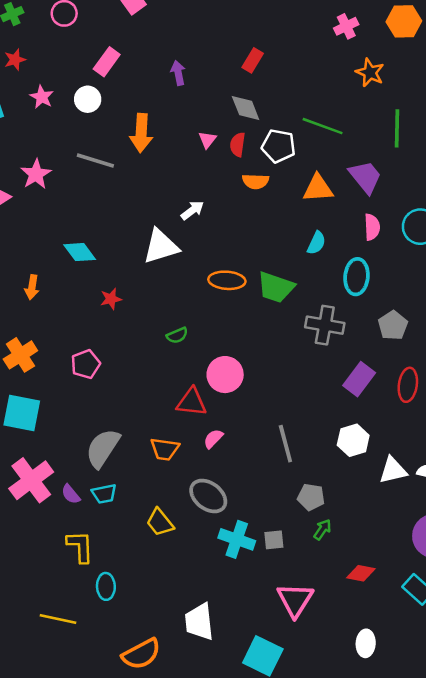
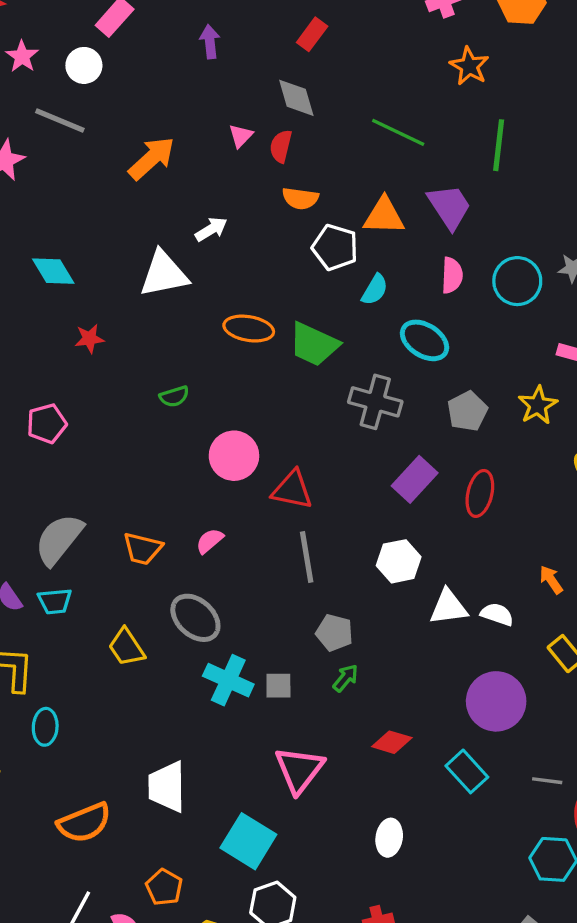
orange arrow: (141, 133) -> (152, 158), moved, turned -141
white pentagon: (278, 146) -> (335, 247), moved
gray line: (95, 160) -> (60, 120), moved
cyan ellipse: (357, 277) -> (425, 340), turned -68
red triangle: (192, 402) -> (292, 490), moved

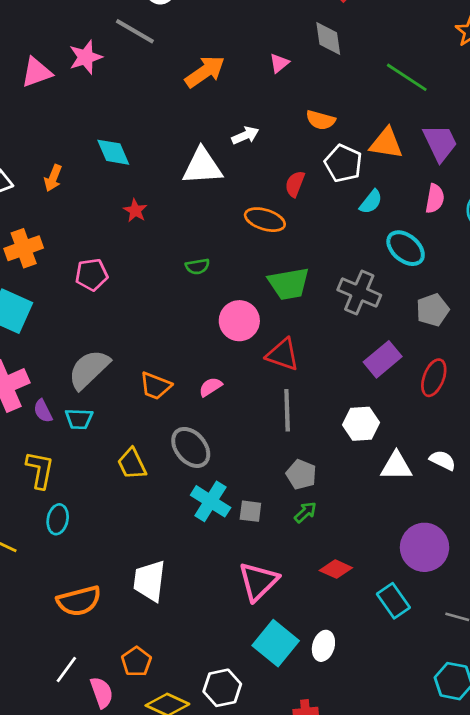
red semicircle: (281, 146) -> (295, 184), moved
red star: (89, 339) -> (135, 211), turned 30
green trapezoid: (314, 344) -> (289, 284), moved, turned -42
white semicircle: (497, 614) -> (443, 460), moved
cyan square: (248, 841) -> (276, 643), moved

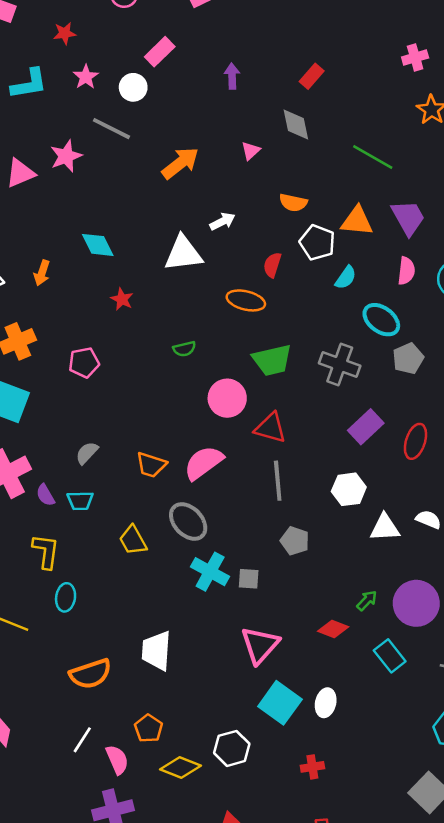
gray pentagon: (433, 310) -> (408, 358), moved
gray semicircle: (89, 369) -> (87, 453), size x0.6
pink semicircle: (210, 387) -> (203, 463), size x1.8
green arrow: (305, 512) -> (367, 600), moved

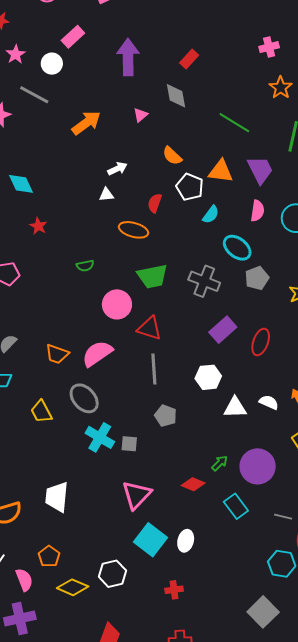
purple arrow: (232, 76) -> (128, 57), size x1.8
orange semicircle: (293, 203) -> (172, 156), turned 30
white triangle: (183, 253) -> (106, 195), moved, size x0.5

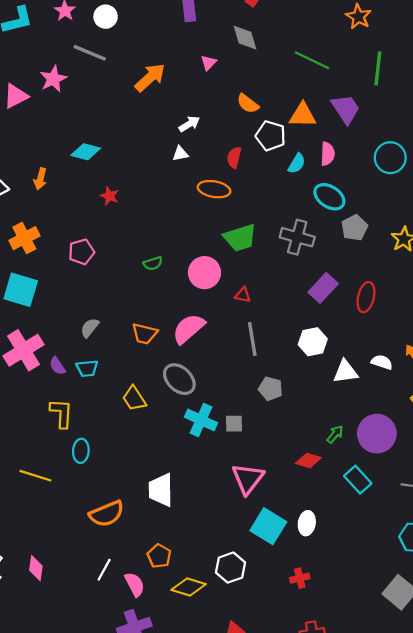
cyan diamond: (21, 184) -> (86, 152), turned -44
pink semicircle: (257, 211) -> (328, 154), moved
green semicircle: (85, 266) -> (153, 263), moved
red triangle: (149, 328) -> (243, 295), size x0.6

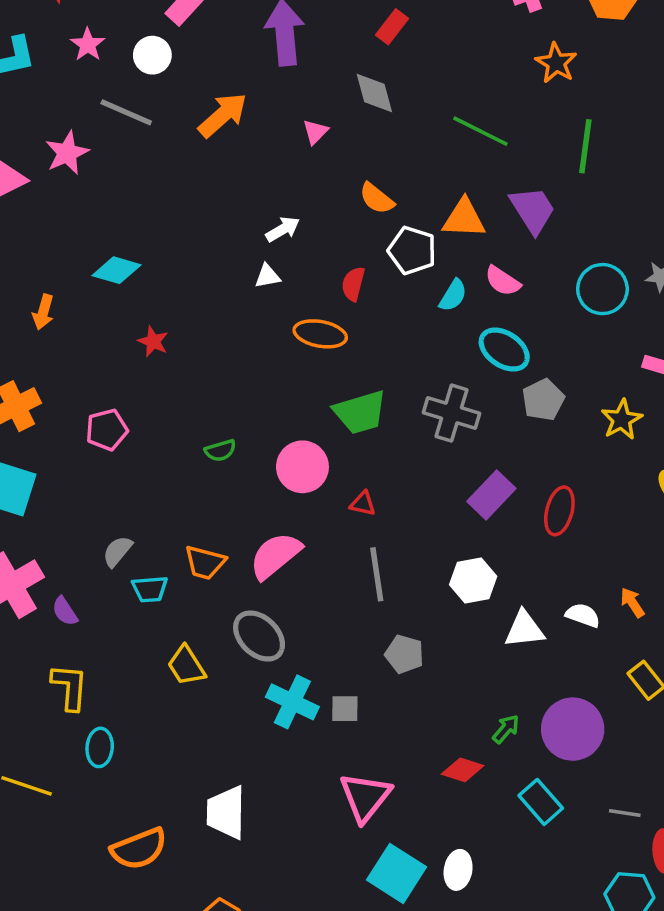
orange arrow: (150, 78) -> (223, 115), moved
pink semicircle: (328, 154) -> (503, 281), turned 120
cyan trapezoid: (87, 368) -> (150, 589), moved

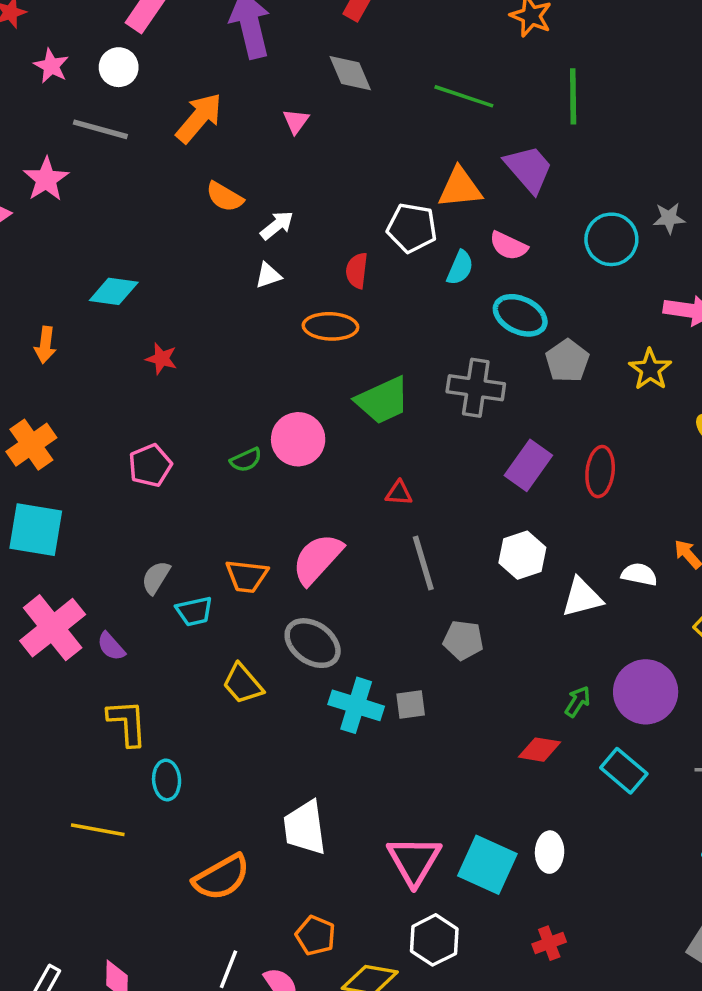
orange semicircle: (377, 198) -> (225, 197), moved
pink pentagon: (107, 430) -> (150, 465), moved
pink circle: (302, 467) -> (298, 439), moved
pink triangle: (365, 797) -> (414, 860), moved

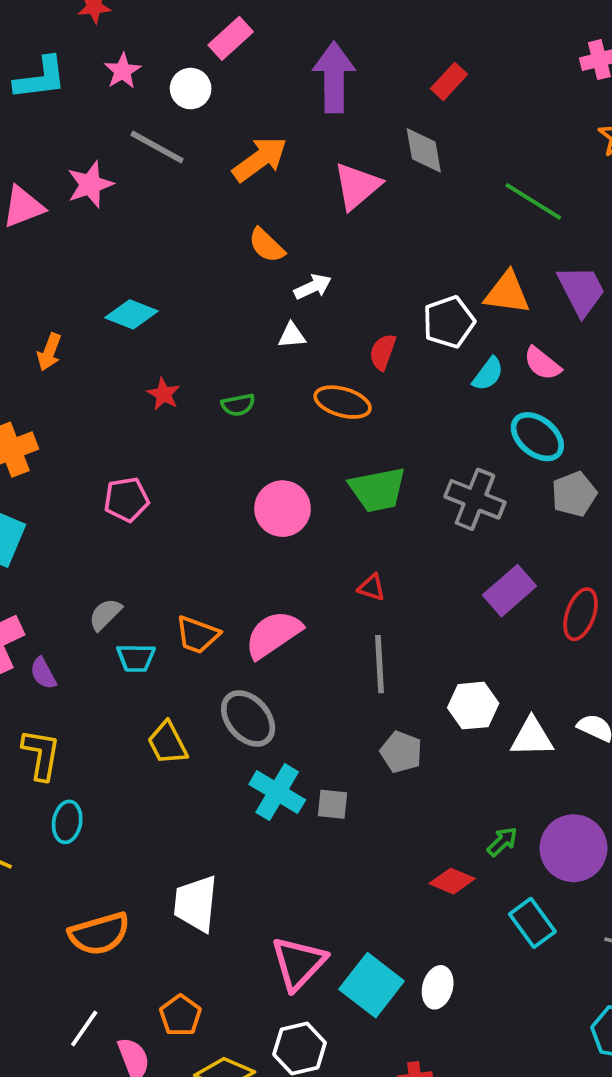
pink triangle: (296, 121) -> (357, 186), size x1.8
white pentagon: (412, 228) -> (449, 322), turned 30
green semicircle: (246, 460) -> (238, 405), moved
white hexagon: (522, 555) -> (473, 706), moved

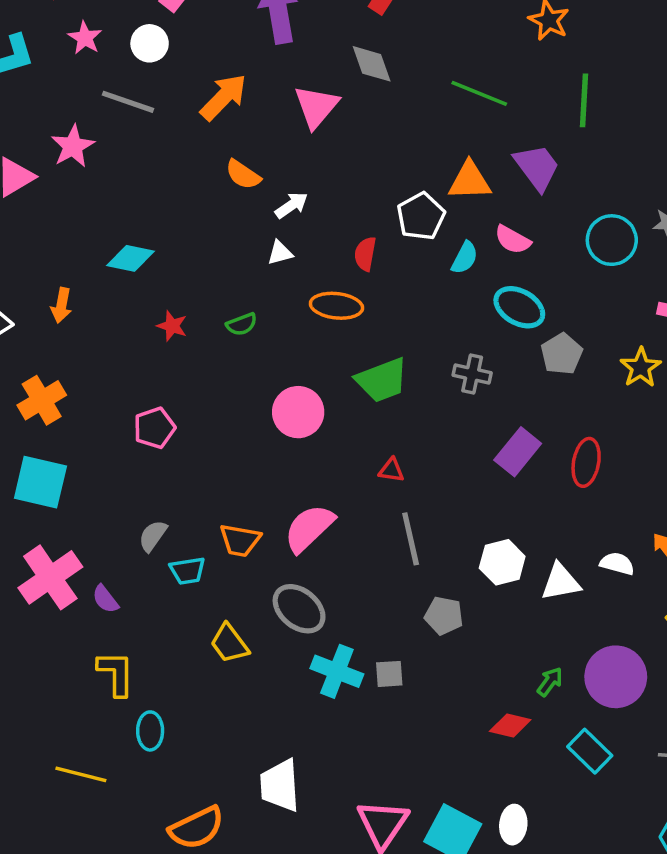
gray cross: (475, 499) -> (472, 374), size x0.7

